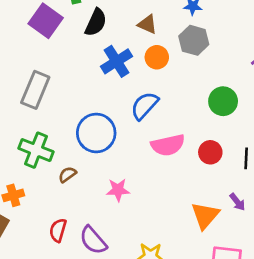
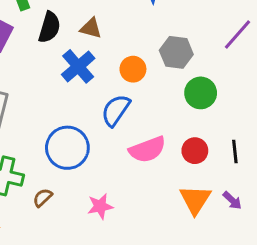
brown triangle: (147, 24) -> (91, 28), moved
gray hexagon: (194, 40) -> (176, 52), moved
orange circle: (157, 57) -> (133, 69), moved
orange triangle: (205, 216) -> (195, 200), moved

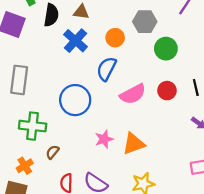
brown semicircle: (43, 198) -> (52, 152), moved
orange triangle: (195, 200) -> (134, 144), moved, turned 45

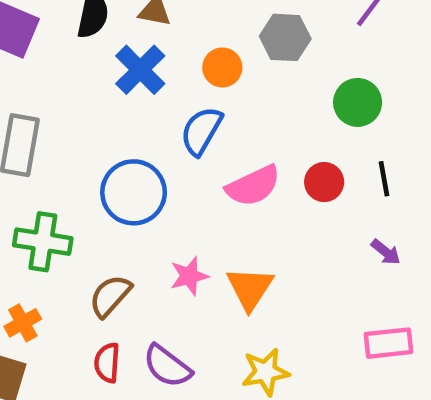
green circle: (166, 49) -> (358, 102), moved
orange triangle: (134, 144) -> (250, 288), turned -40
brown semicircle: (52, 152) -> (110, 296), moved, size x1.5

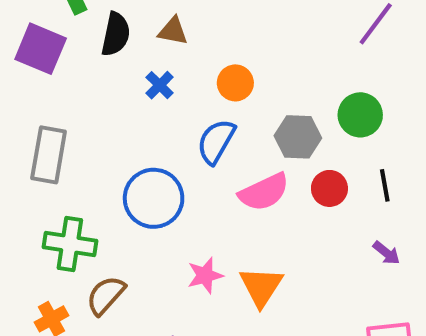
gray hexagon: (285, 37) -> (298, 137), moved
blue cross: (140, 70) -> (160, 85), size x0.6
brown semicircle: (110, 296) -> (106, 295), moved

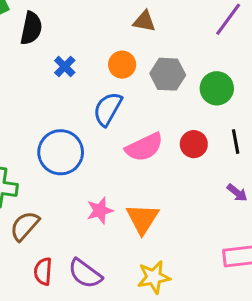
brown triangle: (173, 31) -> (144, 21), moved
gray hexagon: (298, 137) -> (168, 74), moved

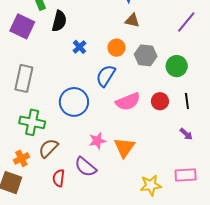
purple semicircle: (85, 274) -> (86, 167), moved
yellow star: (154, 277) -> (151, 185), moved

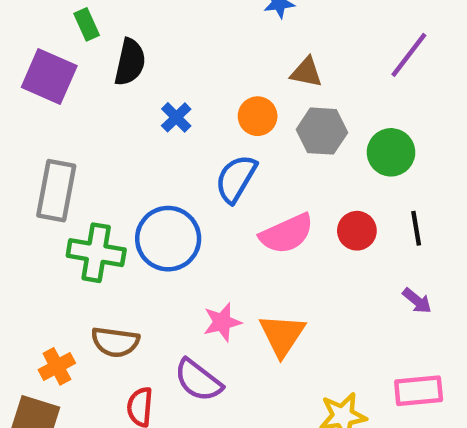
brown triangle: (132, 20) -> (306, 72), moved
green cross: (32, 122) -> (96, 253), moved
brown semicircle: (48, 148) -> (115, 342), turned -125

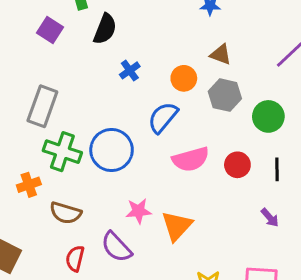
purple square: (49, 77) -> (50, 30), size x0.7
orange cross: (57, 366) -> (29, 185), moved

